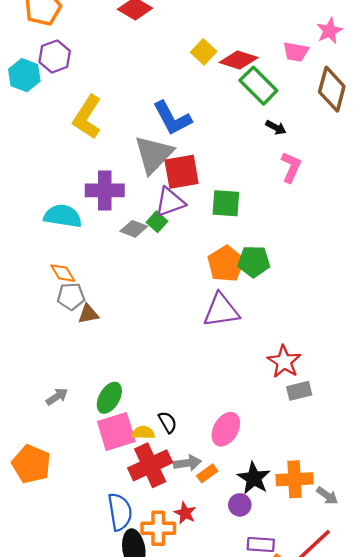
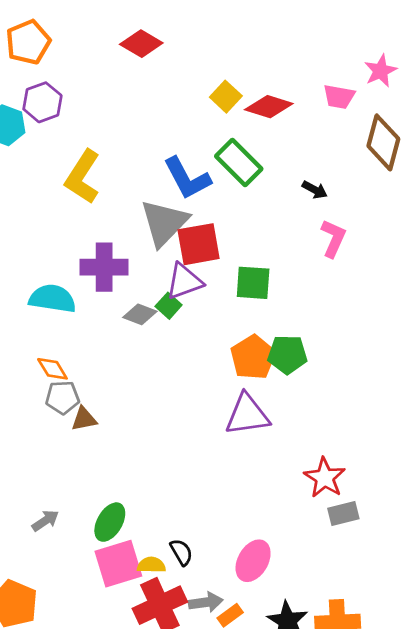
green rectangle: (258, 86) -> (239, 162), moved

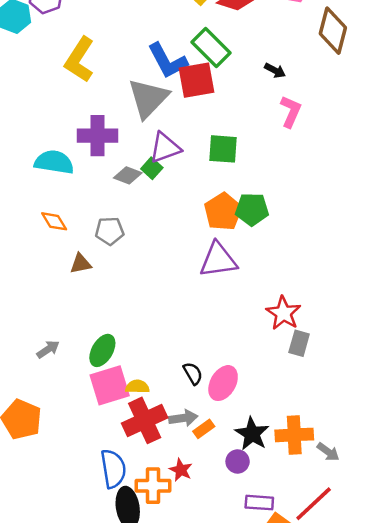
red square: (199, 244) -> (197, 80), moved
gray pentagon: (63, 397) -> (110, 231), moved
gray rectangle: (343, 513) -> (299, 343), turned -60
black semicircle: (181, 552) -> (193, 373), moved

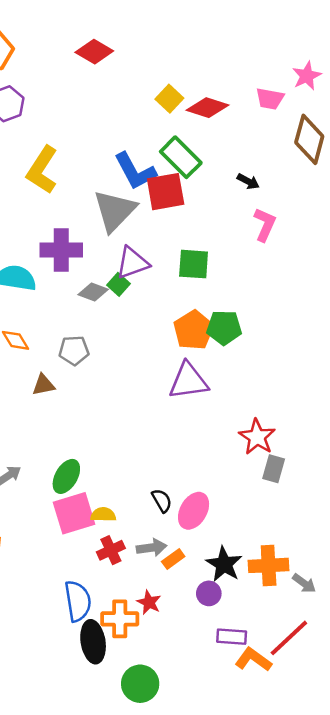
red cross: (145, 420) -> (111, 550), size x0.6

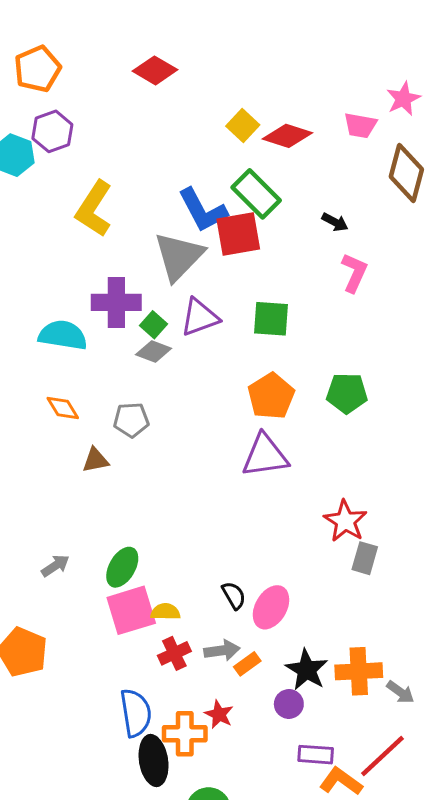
green square: (118, 284) -> (154, 325), moved
green pentagon: (224, 328) -> (347, 393), moved

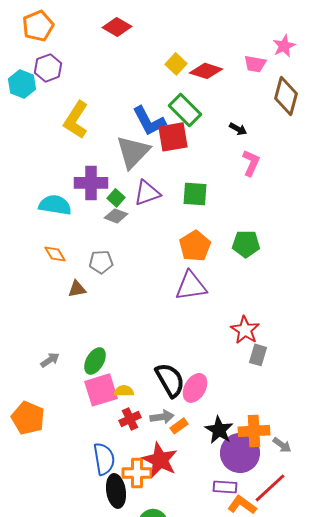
black semicircle: (234, 595) -> (170, 380), size x1.8
purple circle: (289, 704) -> (240, 453), moved, size x2.0
red star: (219, 714) -> (160, 460), size x1.8

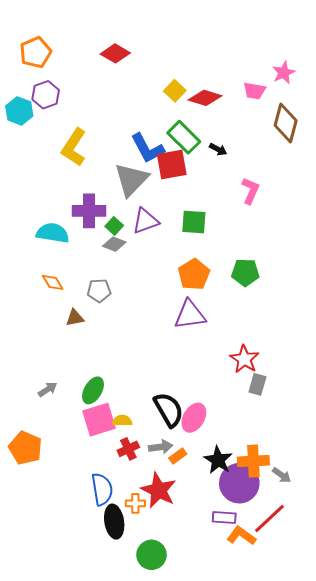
black arrow: (238, 129) -> (218, 149), moved
orange cross: (137, 473) -> (135, 503), size x0.7

